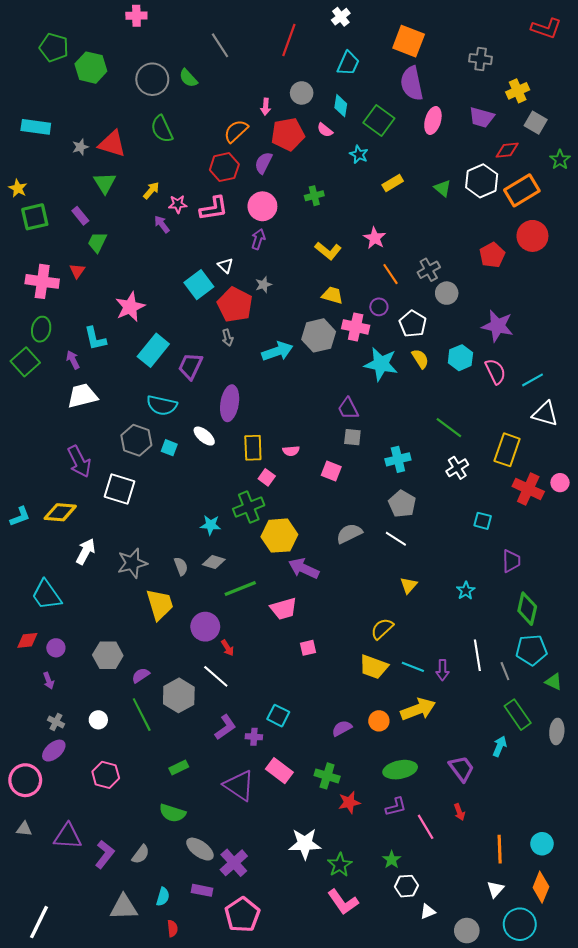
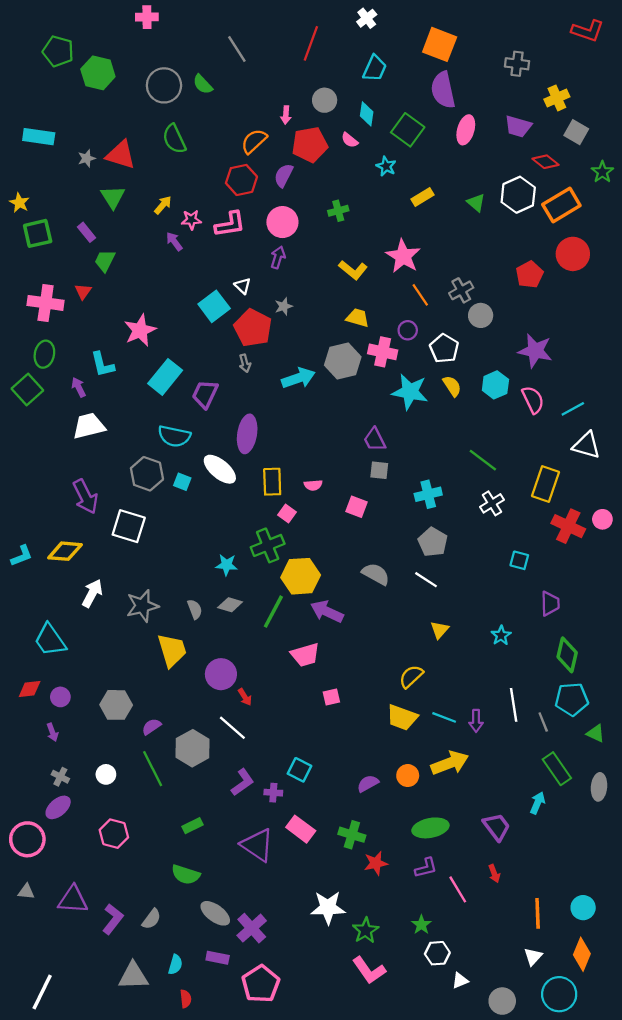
red diamond: (507, 150) -> (545, 162), turned 45
pink star: (375, 238) -> (403, 256), size x1.4
white ellipse: (204, 436) -> (220, 469), size x1.4
gray semicircle: (349, 533) -> (376, 574), turned 55
green line: (240, 589) -> (273, 612), moved, turned -40

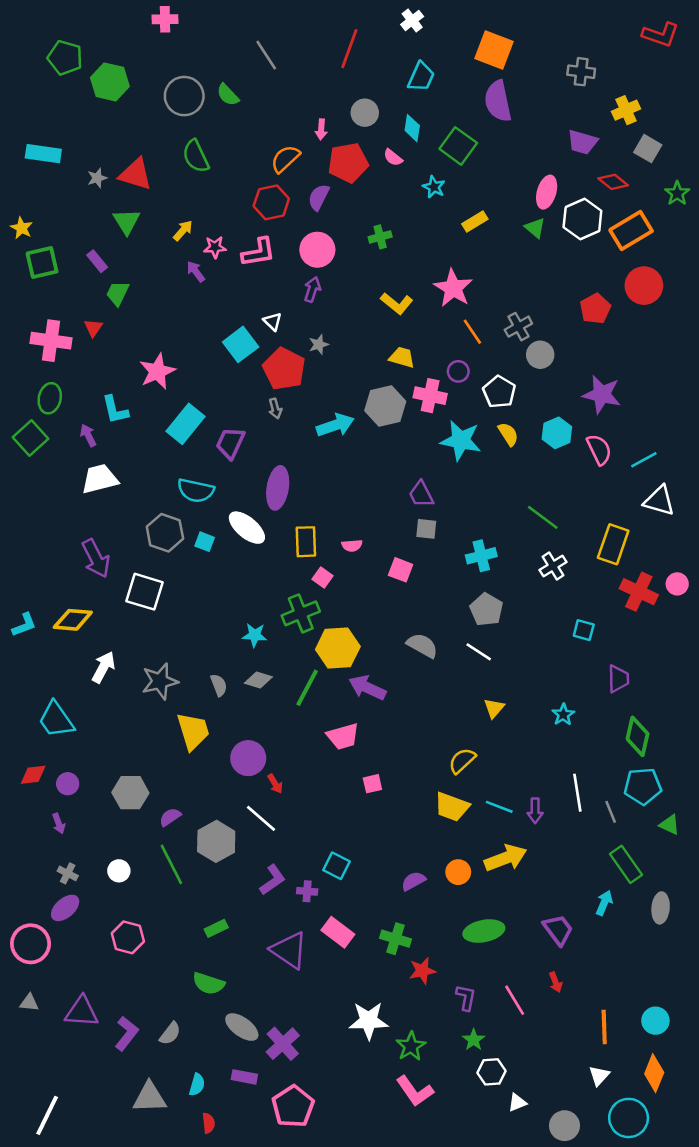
pink ellipse: (466, 130) -> (547, 192), moved
gray ellipse: (599, 787) -> (661, 908), moved
purple L-shape: (426, 868) -> (466, 998), moved, turned -65

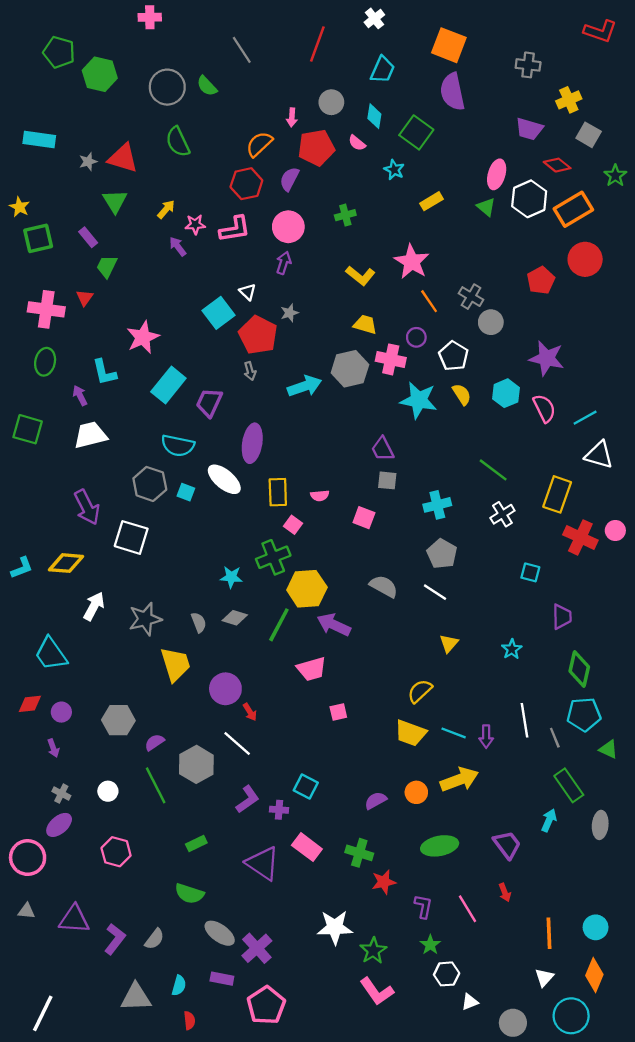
gray cross: (518, 327) -> (471, 297), turned -30
green square: (31, 438) -> (28, 429), moved, turned -32

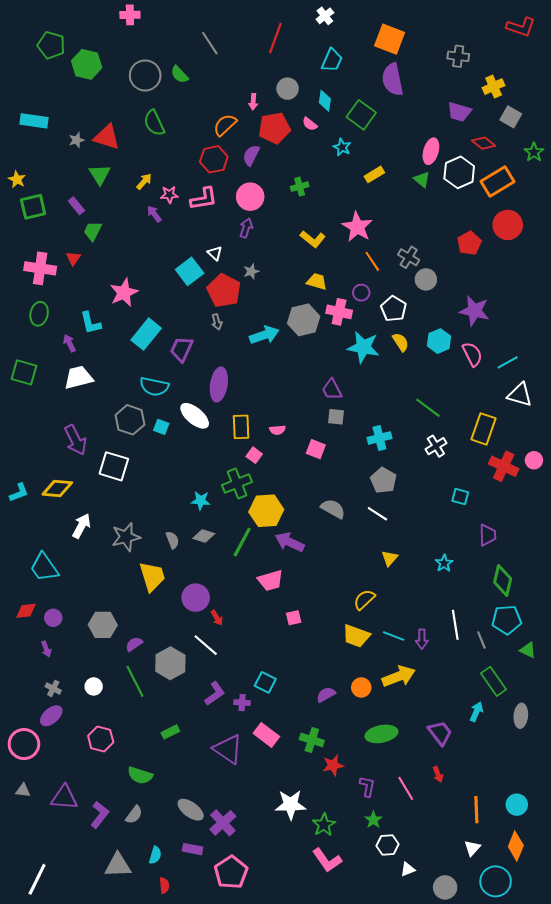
green semicircle: (189, 894) -> (140, 775), moved

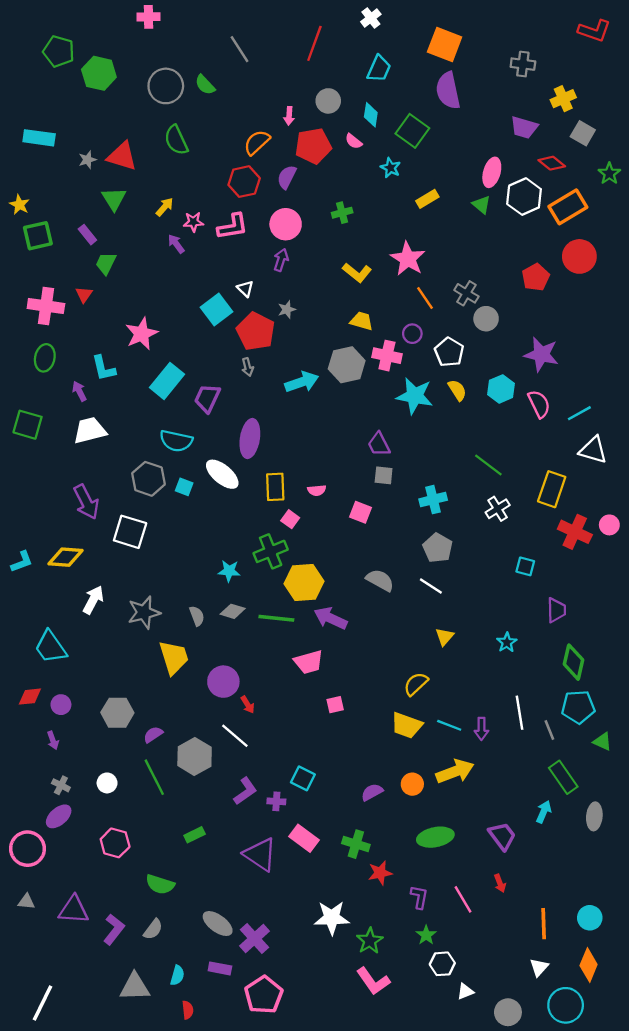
green line: (242, 542) -> (276, 618), turned 68

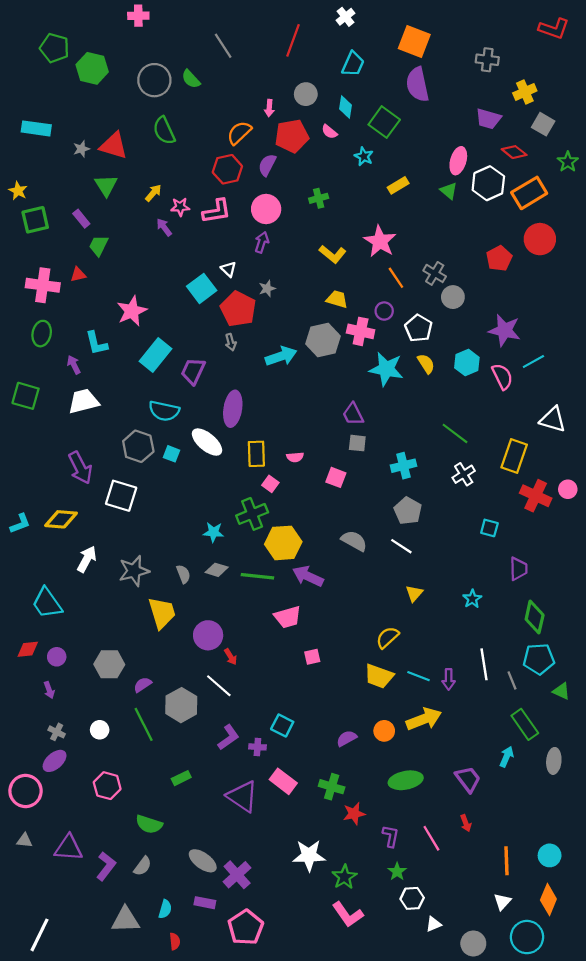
red triangle: (84, 294) -> (78, 275), turned 42
cyan line: (579, 413) -> (533, 361), moved

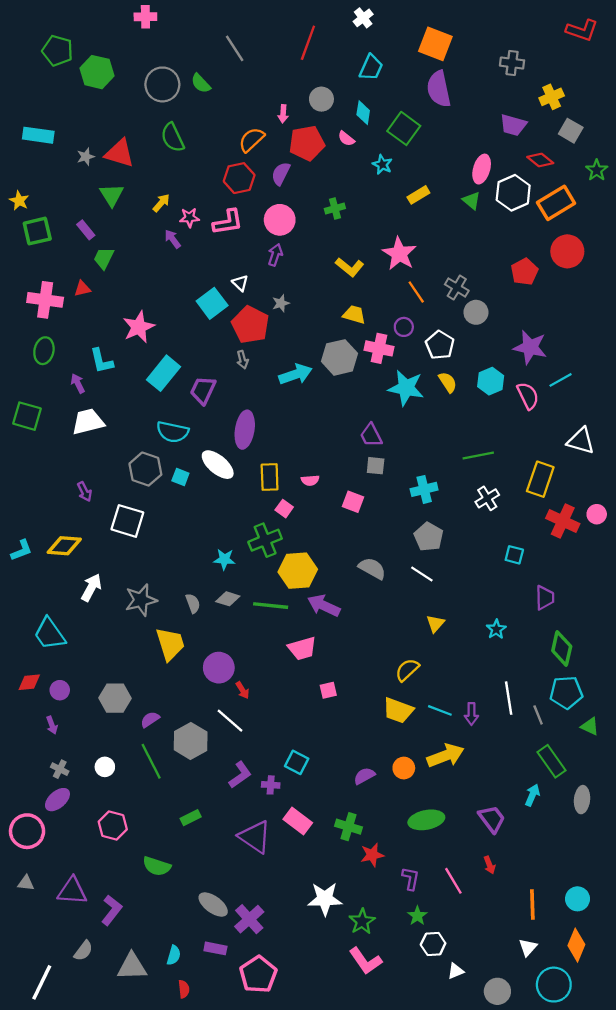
green line: (455, 433) -> (478, 456), turned -48
purple arrow: (80, 468) -> (85, 492), size x0.6
gray semicircle: (143, 866) -> (83, 951), moved

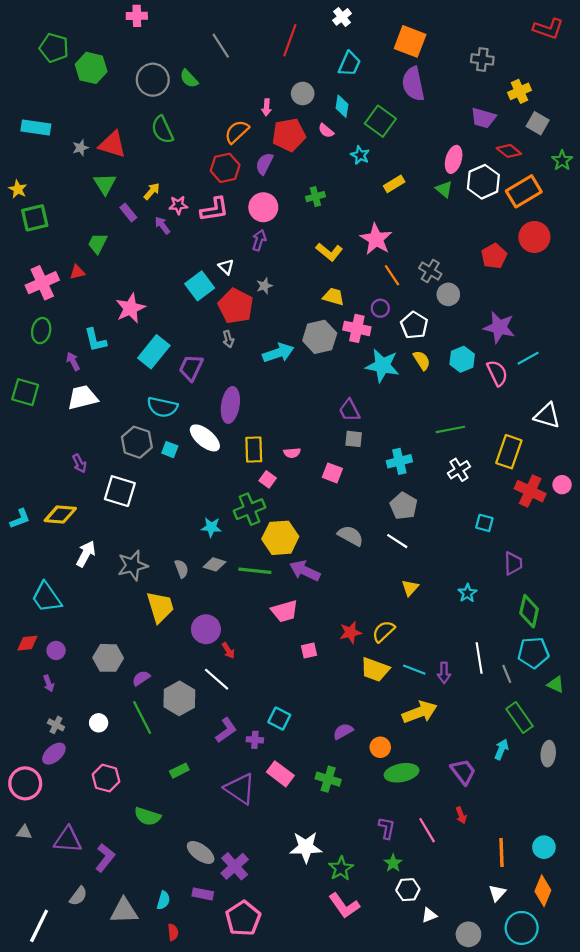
purple rectangle: (86, 230) -> (128, 213), moved
pink cross: (45, 300) -> (42, 283), turned -32
orange circle: (404, 768) -> (380, 747), moved
red star: (372, 855) -> (350, 632), moved

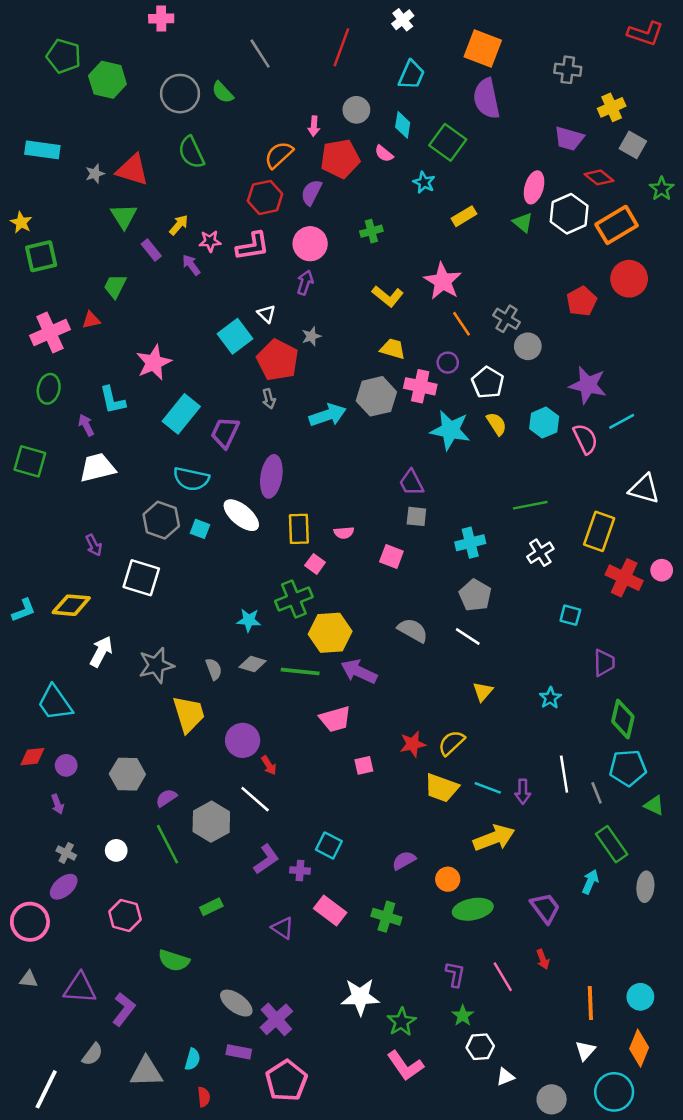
purple triangle: (240, 789) -> (283, 928), size x0.6

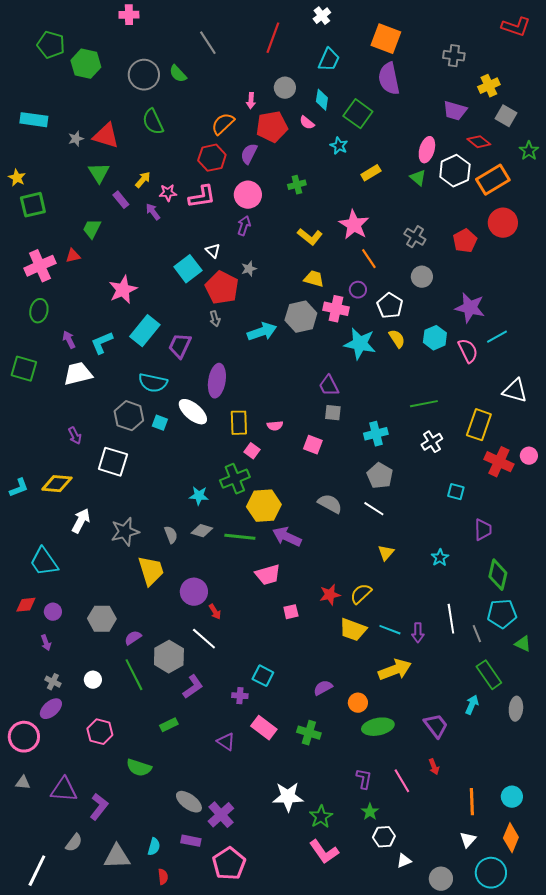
gray cross: (507, 319) -> (415, 237), moved
cyan L-shape: (112, 400) -> (102, 343), moved, turned 80
purple L-shape: (266, 859) -> (193, 687), moved

